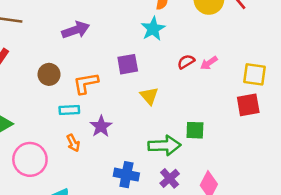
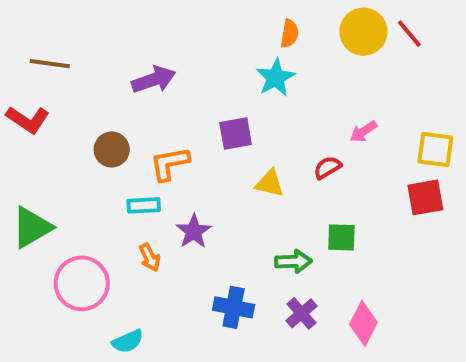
red semicircle: (186, 62) -> (327, 167), moved
yellow triangle: (149, 96) -> (270, 183), turned -36
green arrow: (164, 145) -> (293, 261), size x0.7

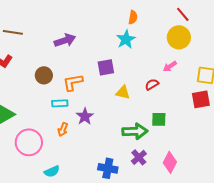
yellow circle: (363, 32) -> (179, 37), moved
red line: (409, 34) -> (183, 14), moved
orange arrow: (150, 257) -> (63, 129), turned 48
green arrow: (293, 261) -> (135, 131), size x1.4
blue cross: (234, 307) -> (108, 168), moved

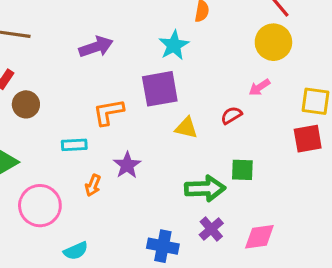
cyan star: (126, 39) -> (174, 45), moved
purple square: (106, 67) -> (160, 89), size x1.4
brown circle: (44, 75) -> (26, 104), moved
cyan rectangle: (60, 103) -> (74, 145), moved
pink diamond: (170, 162) -> (259, 237), turned 55

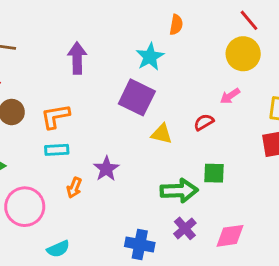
purple arrow: (96, 47) -> (77, 58), turned -72
purple square: (160, 89) -> (137, 97), turned 36
orange L-shape: (108, 112) -> (55, 116), moved

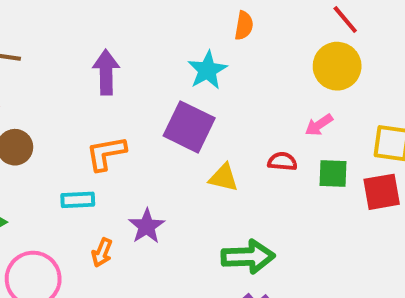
orange L-shape: (55, 116) -> (106, 153), moved
red semicircle: (204, 122) -> (282, 161), turned 36
green square: (214, 173) -> (333, 174), moved

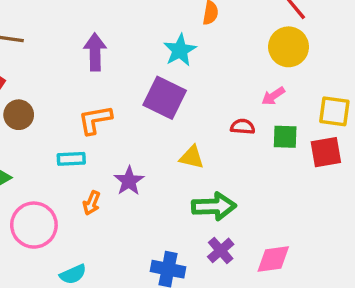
yellow triangle: (224, 178) -> (192, 157), moved

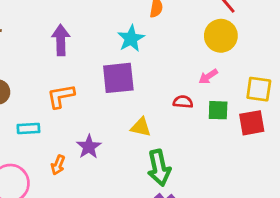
purple square: (165, 98) -> (118, 78), turned -32
cyan rectangle: (71, 159) -> (28, 128), moved
green arrow: (214, 206) -> (159, 168), turned 80

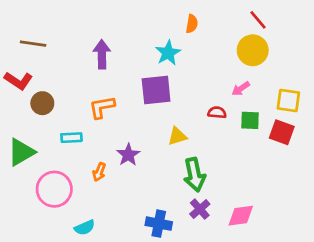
red square: (252, 123) -> (282, 132), turned 30
yellow triangle: (141, 127) -> (177, 136), turned -30

